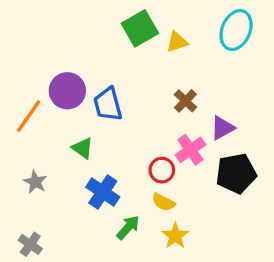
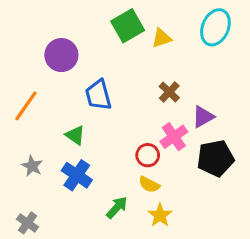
purple circle: (67, 91) -> (61, 55), moved
blue cross: (103, 192) -> (77, 175), moved

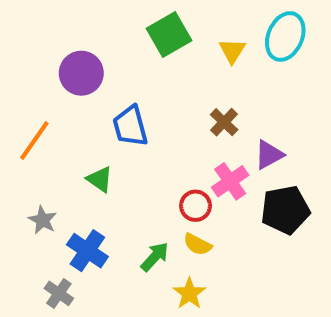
yellow triangle: (162, 38) -> (232, 51), moved, turned -40
blue cross: (77, 175) -> (87, 251), moved
green arrow: (117, 208) -> (155, 257), moved
yellow star: (160, 215) -> (189, 293), moved
gray cross: (28, 223) -> (59, 293), moved

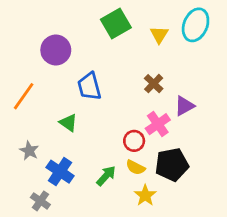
black pentagon: (285, 210) -> (172, 165), moved
yellow star: (189, 293) -> (145, 195), moved

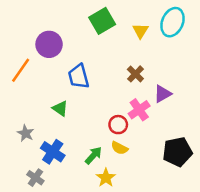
orange line: (24, 96) -> (21, 70), moved
black pentagon: (172, 165) -> (177, 152), moved
yellow star: (145, 195) -> (106, 178), moved

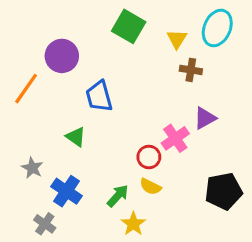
green square: (102, 21) -> (129, 26), turned -30
brown cross: (135, 74) -> (191, 70), moved, turned -35

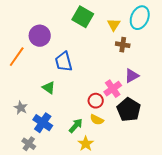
black pentagon: (223, 191) -> (129, 110), moved, turned -30

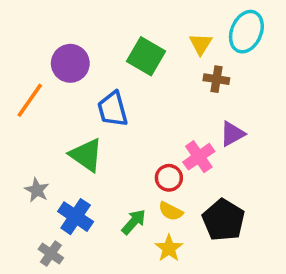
green square: (83, 17) -> (146, 56), moved
green triangle: (49, 88) -> (86, 155), size x1.5
black pentagon: (129, 110) -> (223, 220), moved
yellow star: (86, 144) -> (169, 248), moved

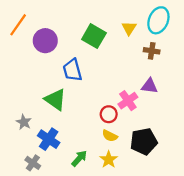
brown cross: (216, 79) -> (152, 51), moved
orange line: (30, 100) -> (18, 25), moved
purple triangle: (232, 134) -> (149, 86), turned 36
black pentagon: (223, 220) -> (144, 141), turned 30
green arrow: (134, 222) -> (79, 158), moved

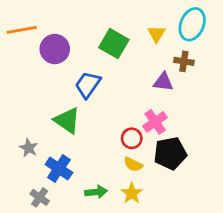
orange line: (18, 25) -> (22, 30), turned 45
blue trapezoid: (72, 70) -> (88, 85), turned 50
purple triangle: (149, 86) -> (163, 82), moved
black pentagon: (144, 141) -> (170, 153), moved
green arrow: (79, 158) -> (96, 192), turned 42

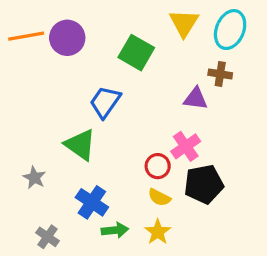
yellow triangle: (156, 34) -> (184, 23), moved, size x1.4
purple circle: (55, 49) -> (67, 38), moved
blue cross: (59, 169) -> (92, 202), moved

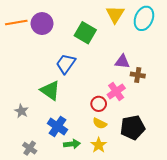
brown cross: (220, 74) -> (138, 75), moved
black pentagon: (204, 184) -> (133, 128), moved

